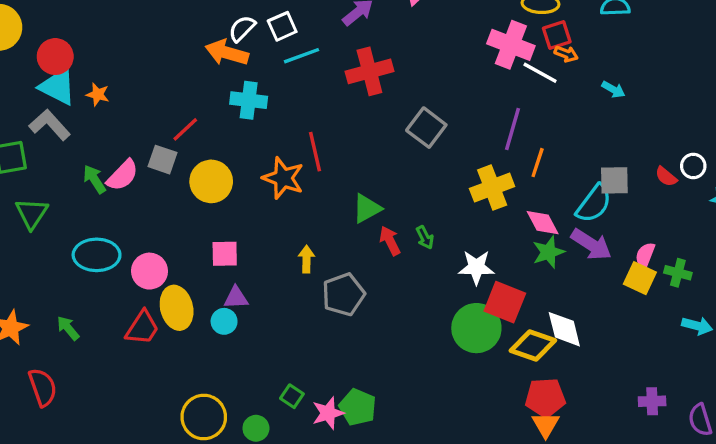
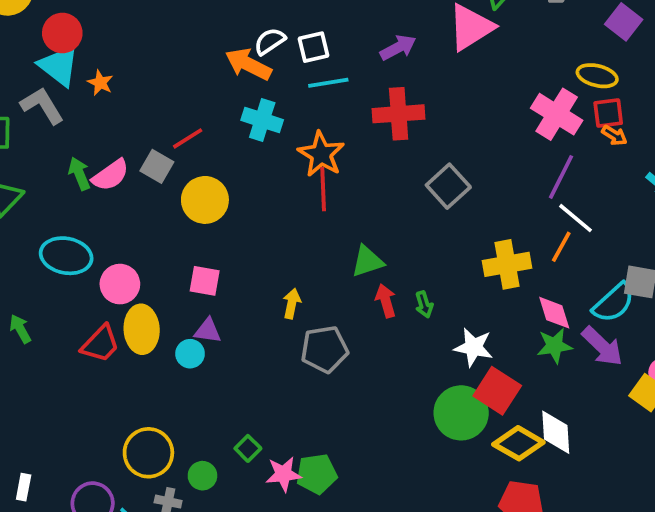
white line: (540, 73) -> (575, 218), moved
purple line: (513, 129) -> (561, 177), moved
orange star: (283, 178) -> (321, 154), moved
green pentagon: (358, 407) -> (317, 474), turned 30

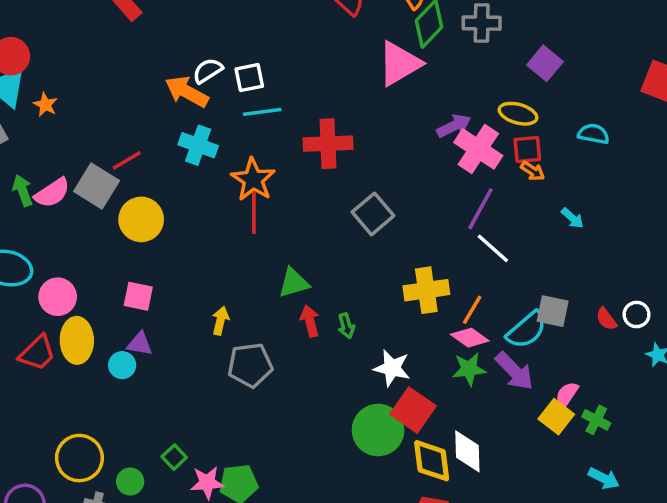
purple arrow: (398, 48) -> (454, 126), moved
gray square: (157, 166) -> (97, 186), size x1.4
orange line: (561, 247) -> (472, 310), moved
pink diamond: (554, 313) -> (470, 338), turned -39
yellow diamond: (518, 443) -> (432, 461), turned 51

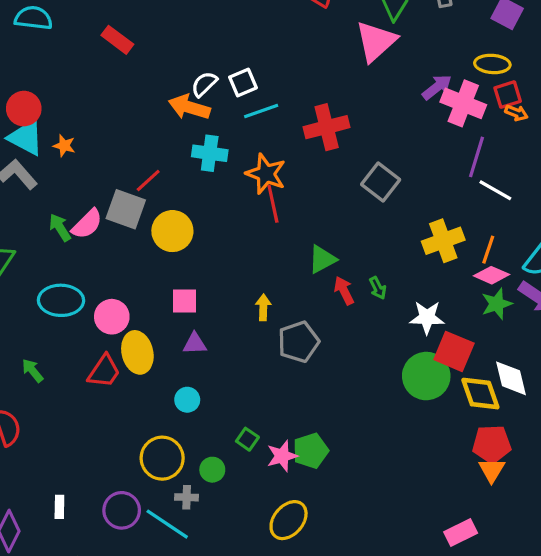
cyan circle: (122, 365) -> (187, 400), moved

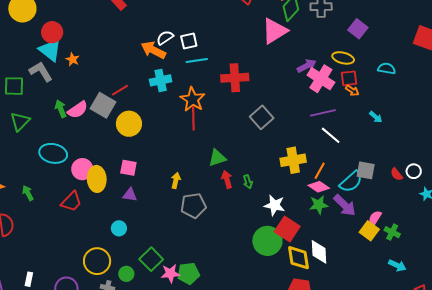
cyan cross: (210, 153) -> (161, 80), turned -30
purple line: (477, 157) -> (323, 113), turned 50
yellow ellipse: (137, 352) -> (97, 179), moved
green square: (247, 439) -> (151, 259), size x1.6

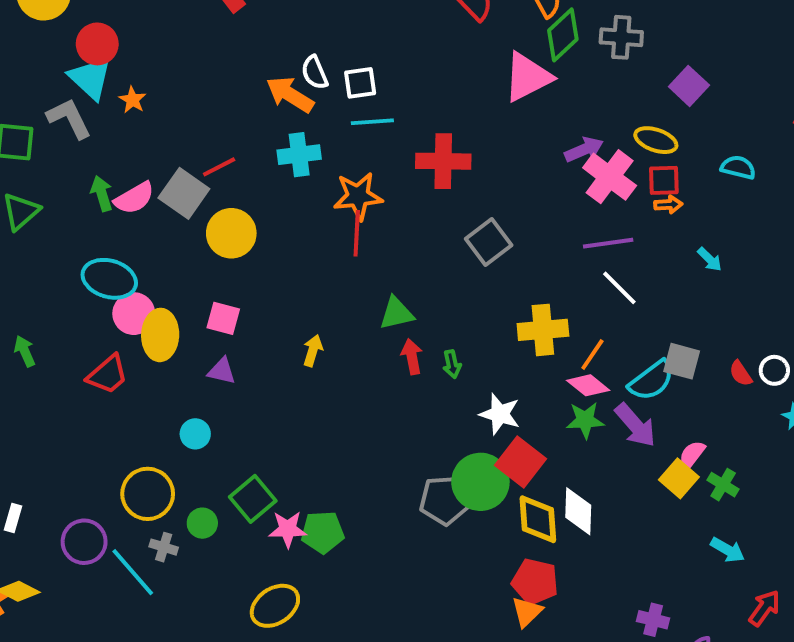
white semicircle: (165, 38) -> (315, 73), turned -84
orange arrow: (352, 91) -> (668, 205), turned -40
orange star: (192, 99) -> (358, 196), turned 30
cyan ellipse: (53, 153) -> (109, 279), moved
gray pentagon: (193, 206) -> (445, 500), moved

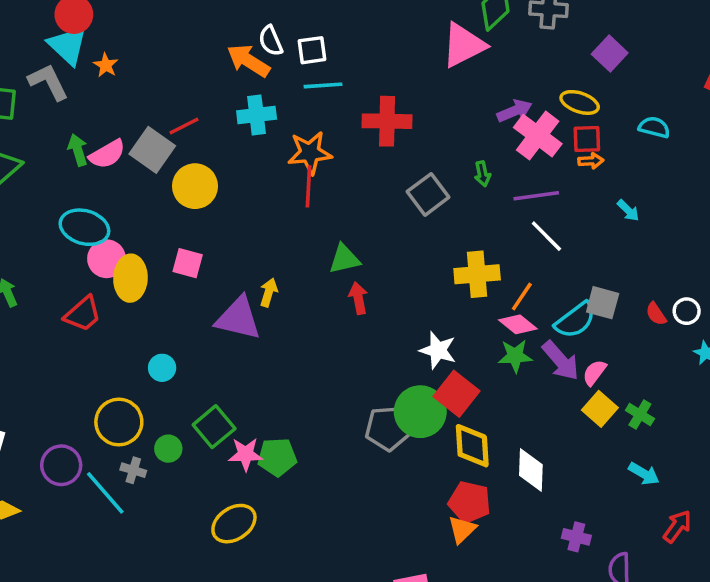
green arrow: (452, 364) -> (482, 174), moved
purple triangle: (222, 371) -> (238, 318), moved, size x1.8
pink semicircle: (692, 455) -> (594, 373), moved
white diamond: (578, 511) -> (531, 470), moved

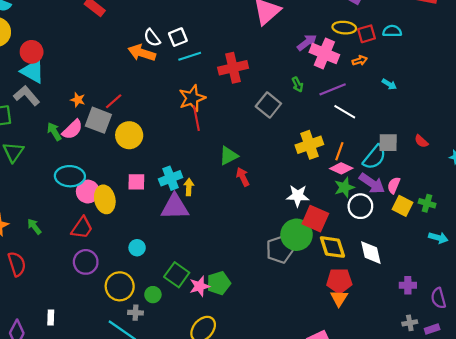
orange star: (106, 65) -> (78, 100), moved
cyan cross: (257, 115) -> (171, 178), moved
red square: (587, 139) -> (366, 34), moved
white circle: (687, 311) -> (360, 206), moved, size x1.5
purple circle: (61, 465) -> (86, 262), moved

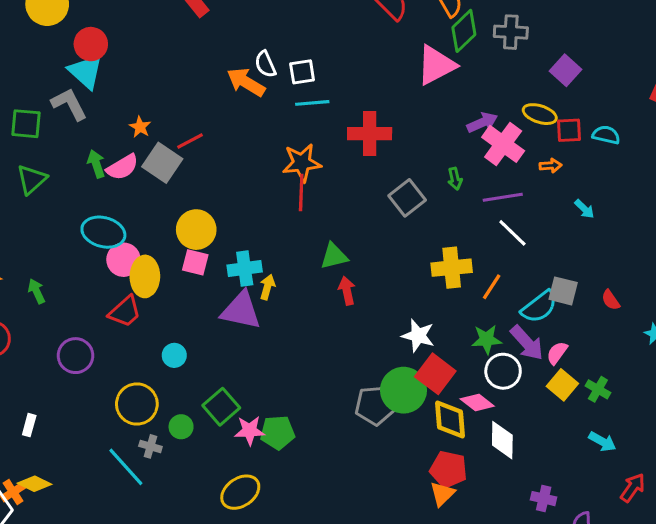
yellow circle: (129, 135) -> (196, 230), moved
pink diamond: (341, 168) -> (477, 402), moved
red trapezoid: (82, 228) -> (125, 312), moved
purple circle: (86, 262) -> (75, 356), moved

